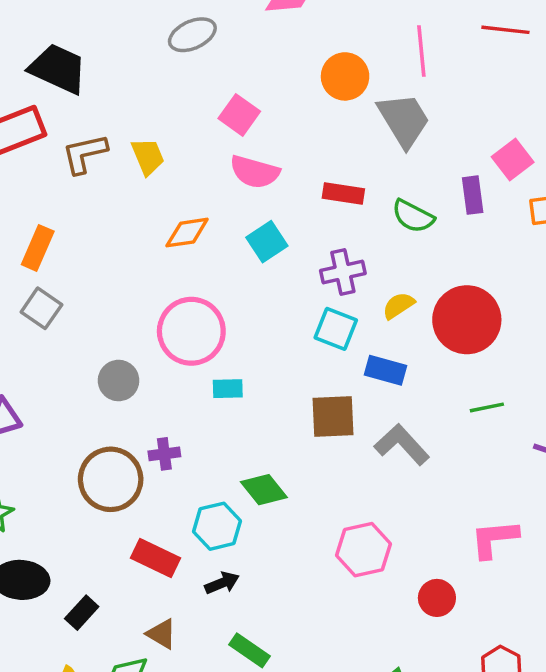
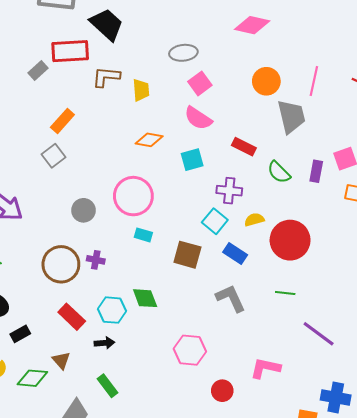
gray ellipse: (192, 35) -> (183, 53), moved
brown square: (333, 416) -> (187, 255), moved

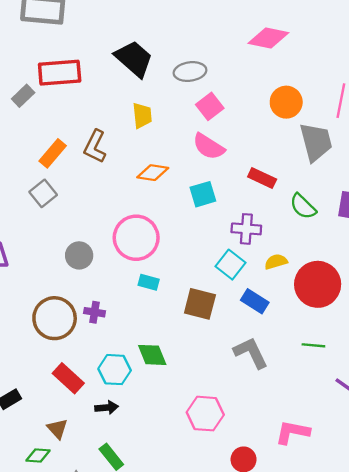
black trapezoid: (107, 24) -> (134, 59), moved
brown L-shape: (106, 77) -> (95, 146), moved, turned -68
green diamond: (32, 378) -> (38, 456), moved, size x0.7

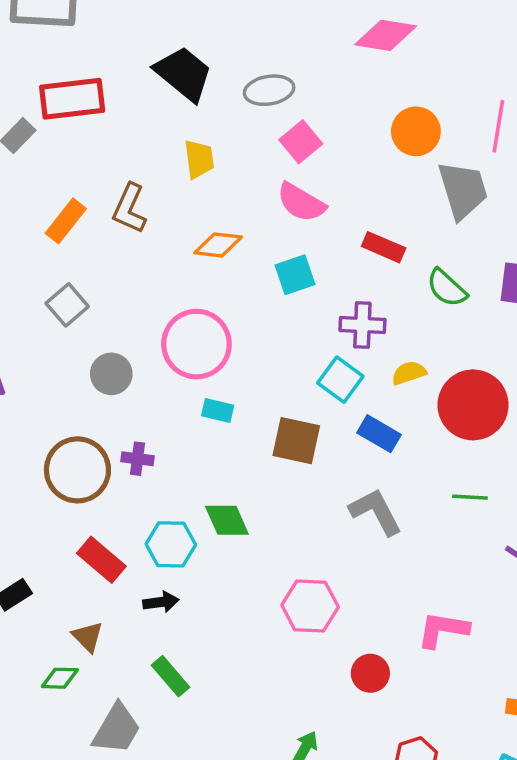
gray square: (43, 193) -> (67, 305), moved

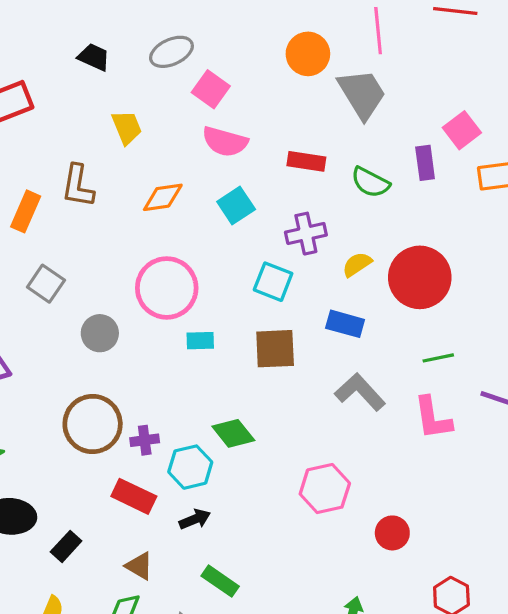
black trapezoid: (184, 74) -> (94, 57), size x0.6
cyan square: (340, 380) -> (273, 282), moved
purple cross: (138, 459) -> (145, 440), moved
pink L-shape: (443, 630) -> (433, 418), moved, turned -93

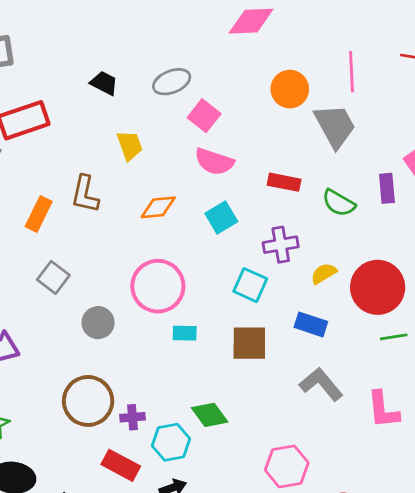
green line: (438, 358) -> (394, 337), moved

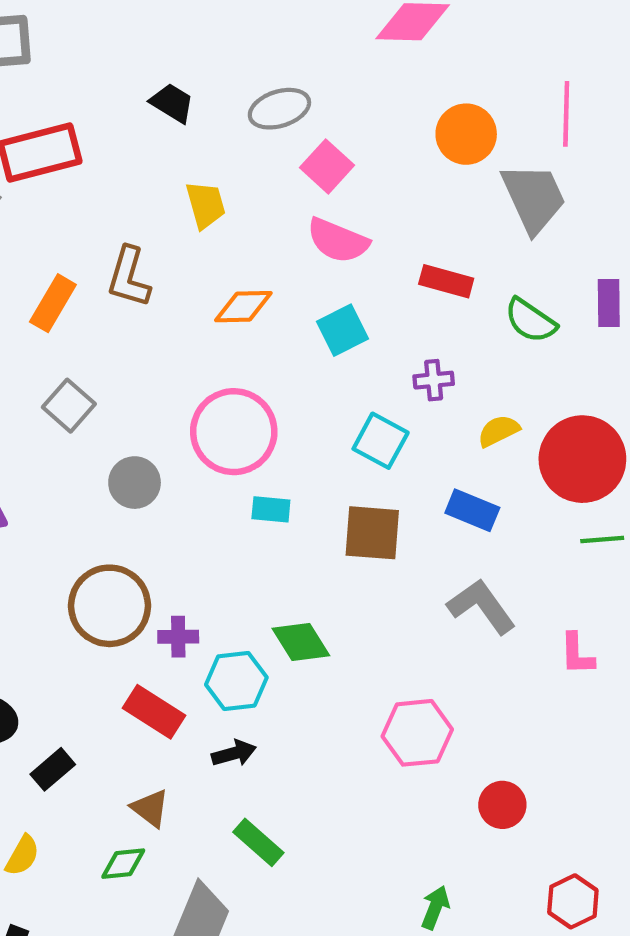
purple cross: (281, 245) -> (434, 380), size x0.7
pink L-shape: (383, 410) -> (577, 654), size x0.7

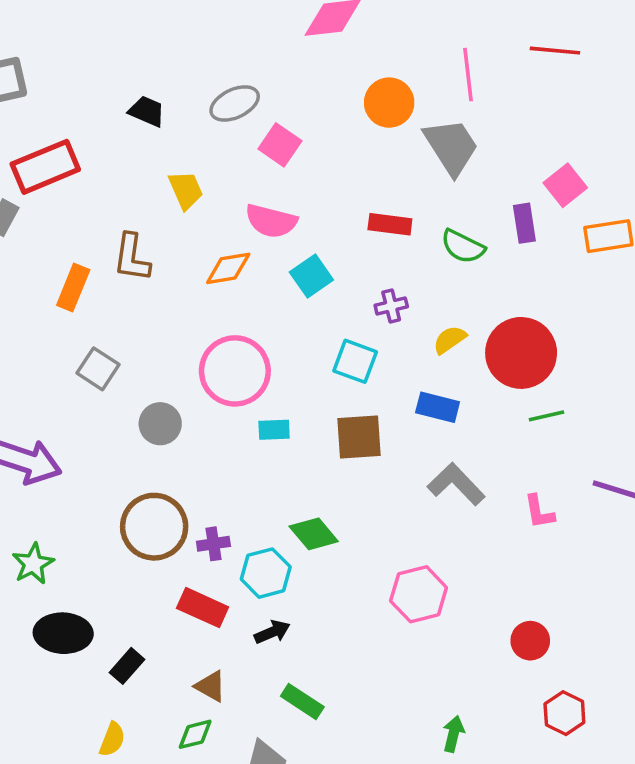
pink semicircle: (338, 241) -> (271, 221), moved
red circle: (502, 805) -> (530, 641), moved

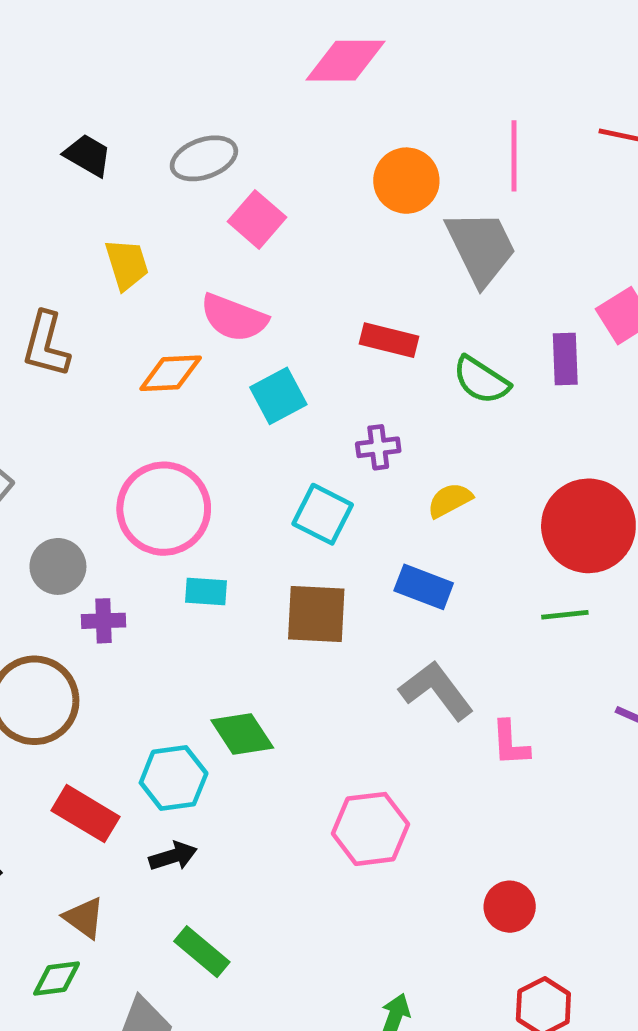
red circle: (521, 353) -> (588, 526), moved
pink L-shape: (539, 512) -> (510, 743), moved
purple cross: (213, 544) -> (103, 621), moved

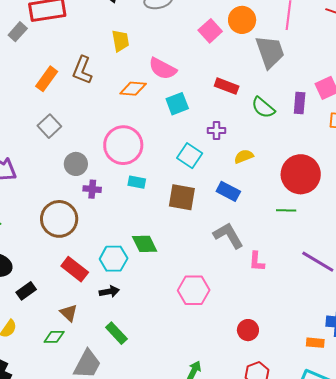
pink square: (257, 219) -> (210, 31), moved

